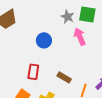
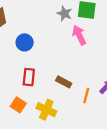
blue circle: (44, 40) -> (25, 42), moved

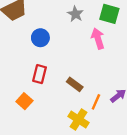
gray star: (64, 13) -> (75, 14), moved
yellow cross: (46, 110) -> (78, 120), moved

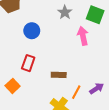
brown rectangle: (75, 84) -> (59, 75), turned -40

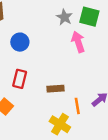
gray star: (65, 12) -> (64, 17), moved
orange line: (76, 92) -> (77, 106), turned -32

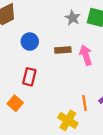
pink arrow: (78, 42) -> (86, 55), moved
brown rectangle: (55, 89) -> (63, 50), moved

